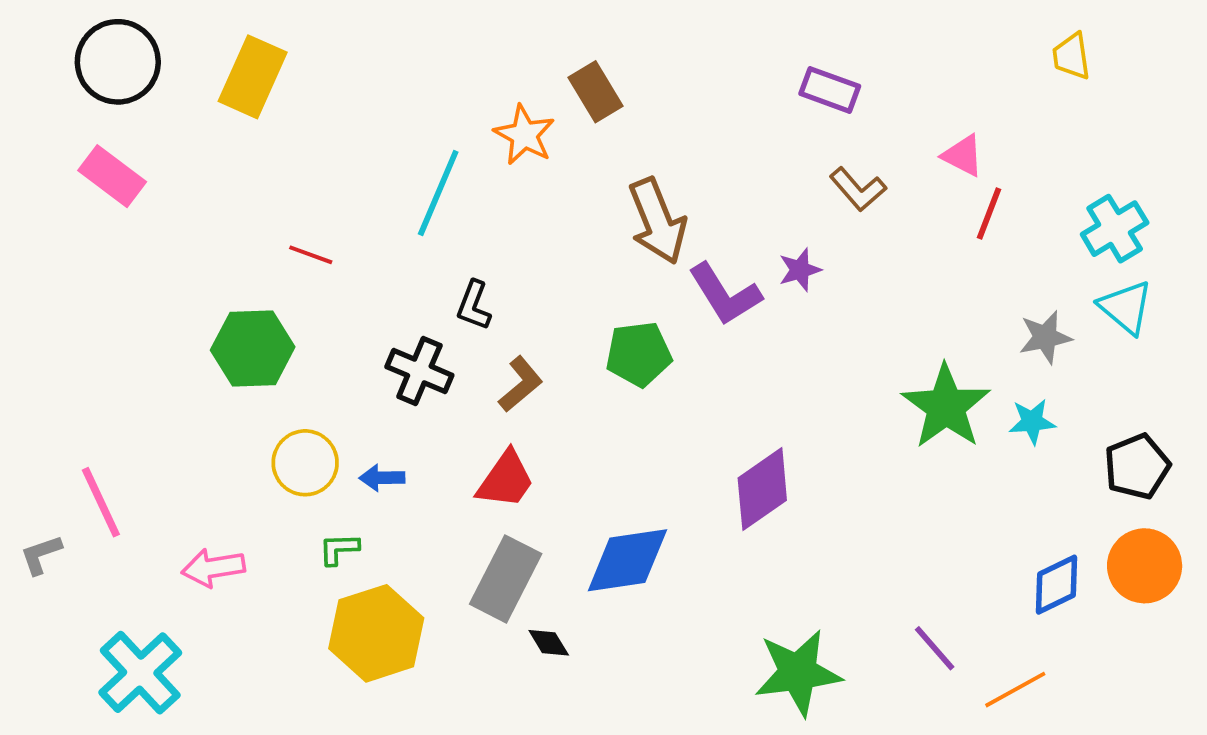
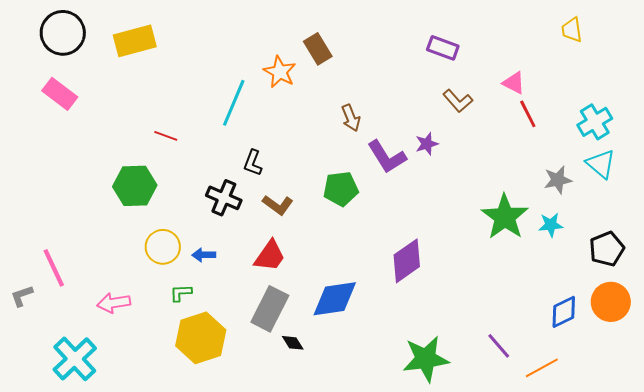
yellow rectangle: (253, 77) -> (135, 41), turned 51
red line: (989, 214) -> (528, 114), turned -48
brown arrow: (657, 221) -> (351, 118), size x0.6
brown L-shape: (521, 384) -> (278, 205), turned 76

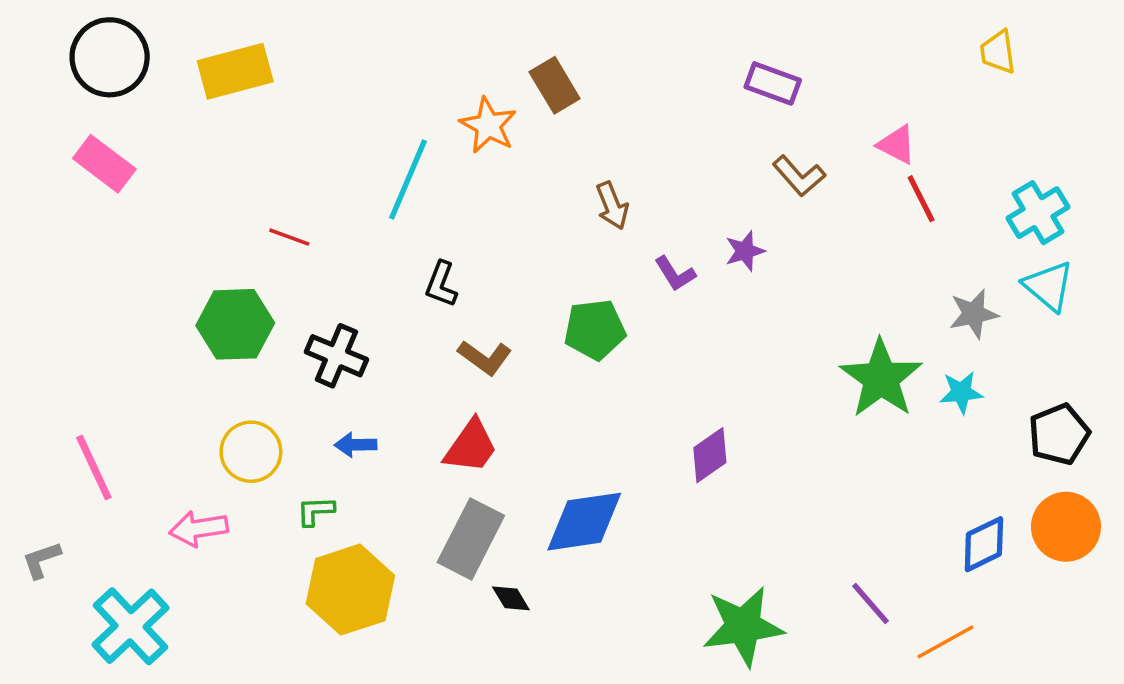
purple L-shape: (387, 157) -> (675, 274), size x0.6
black cross: (224, 198) -> (336, 356), moved
yellow circle: (163, 247) -> (251, 452), moved
purple diamond: (407, 261) -> (710, 455), size x0.7
gray L-shape: (22, 296) -> (42, 560), moved

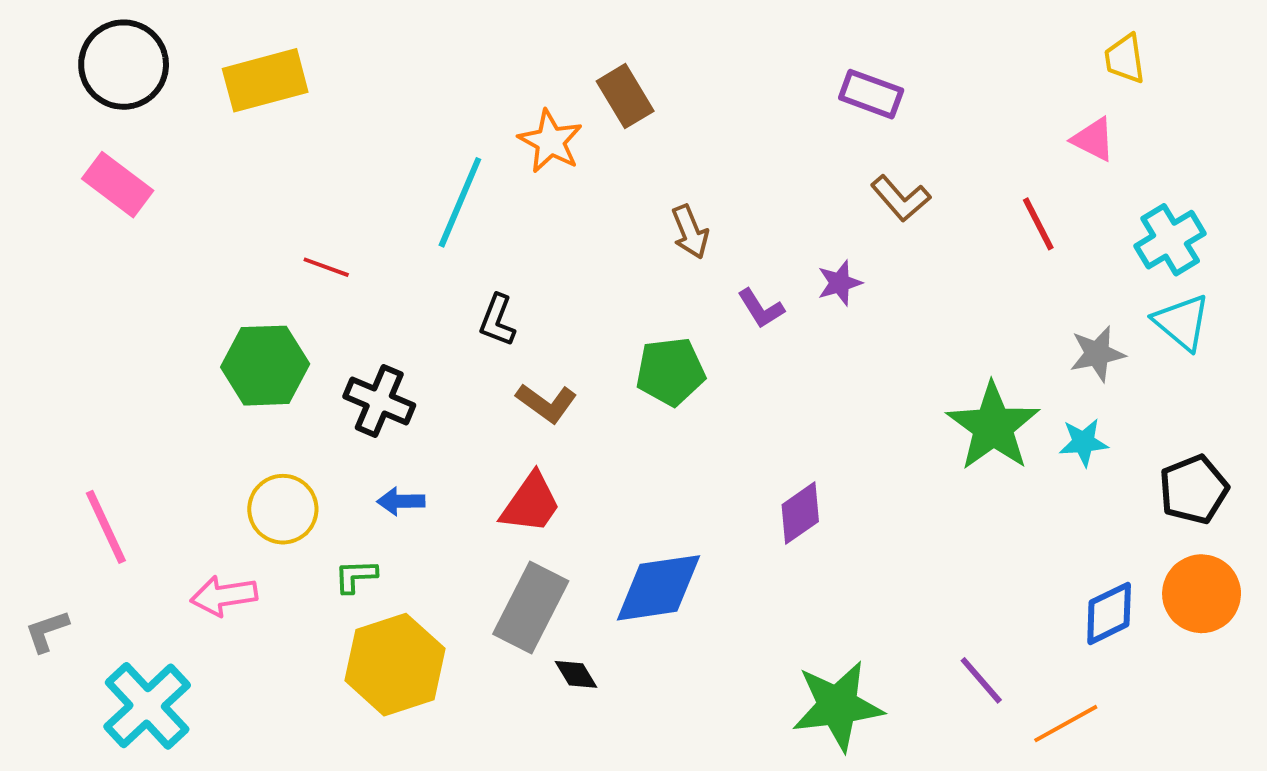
pink triangle: (897, 145) -> (1093, 139), moved

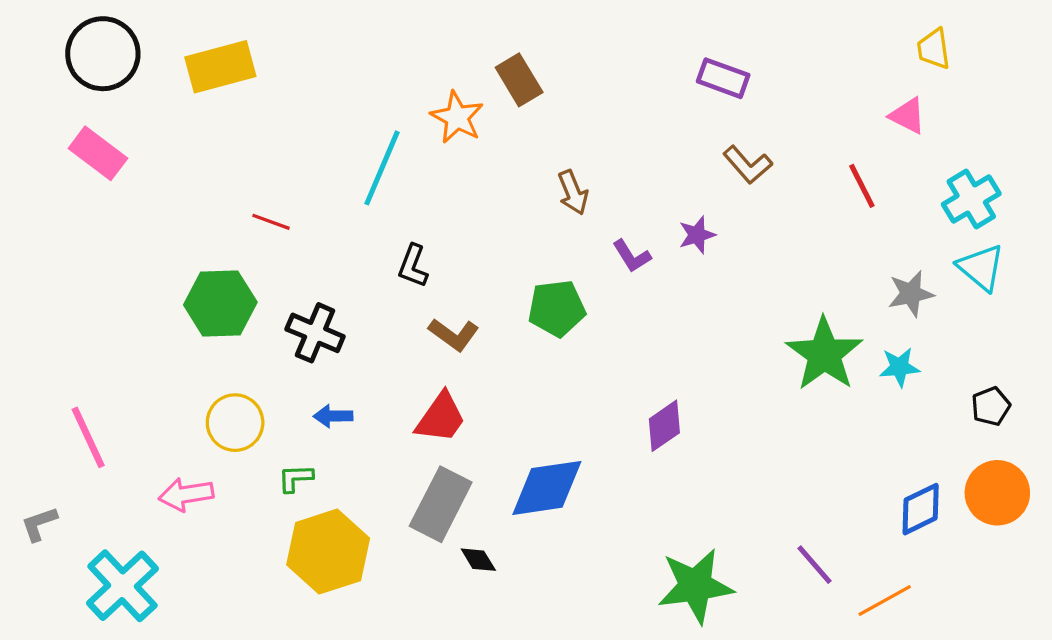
black pentagon: (1194, 489) -> (991, 406), size x0.7

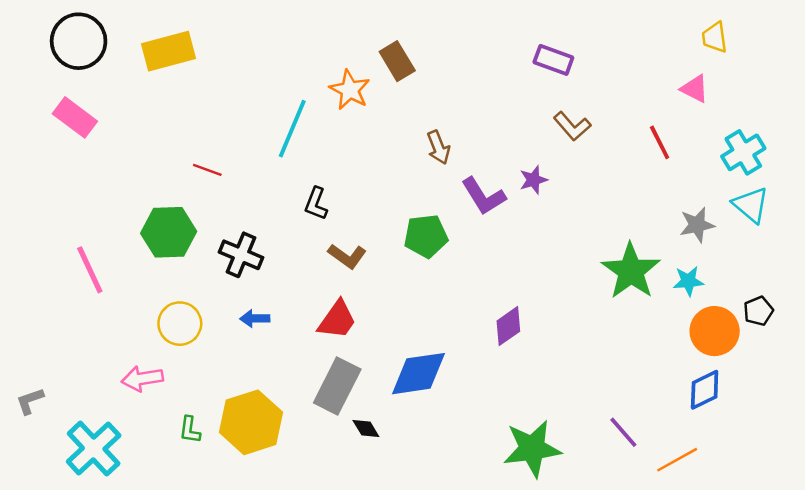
purple L-shape: (632, 256) -> (483, 196), size x1.5
pink line: (88, 437) -> (90, 270), moved
green L-shape: (295, 478) -> (190, 430), moved, turned -80
orange circle: (997, 493) -> (715, 331), moved

